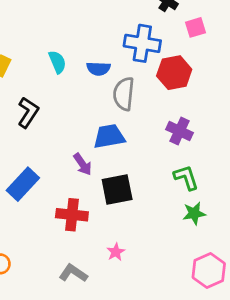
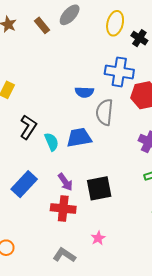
cyan semicircle: (57, 62) -> (52, 142), moved
blue trapezoid: (109, 136) -> (79, 138), moved
purple arrow: (83, 164) -> (65, 182), moved

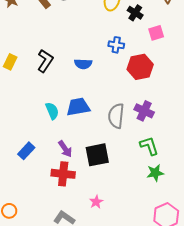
blue cross: (119, 72) -> (116, 45), size x0.6
gray semicircle: (104, 112) -> (116, 116), moved
black L-shape: (28, 127) -> (45, 61), moved
blue rectangle: (24, 184) -> (26, 151), size x0.7

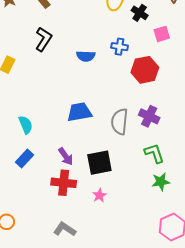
black L-shape: (45, 61) -> (44, 39), moved
blue semicircle: (83, 64) -> (86, 56), moved
cyan semicircle: (52, 111) -> (26, 125), moved
pink star: (96, 202) -> (99, 195), moved

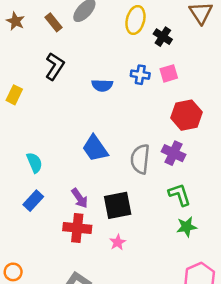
pink square: (162, 34) -> (169, 73), moved
red hexagon: (145, 70) -> (187, 115), moved
blue trapezoid: (79, 112) -> (95, 148), turned -115

